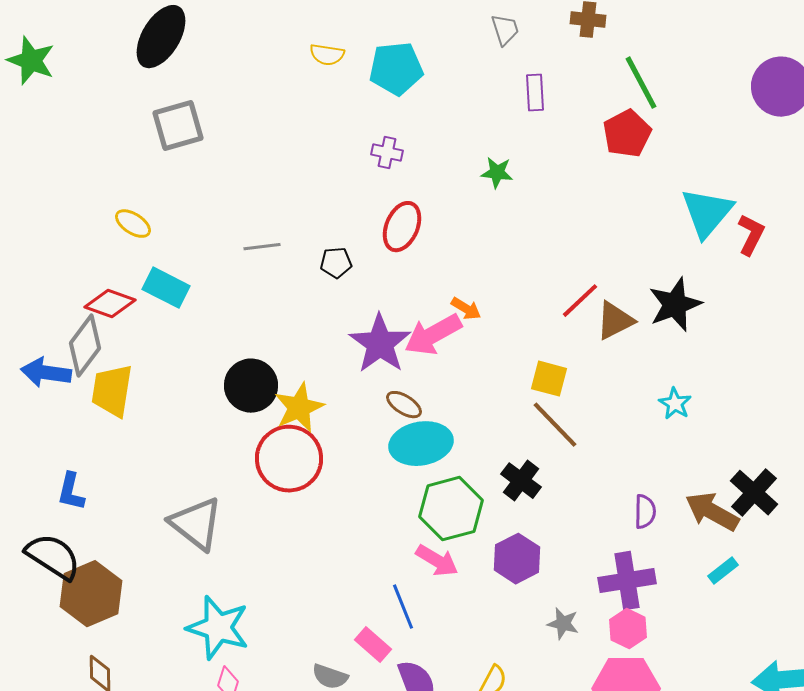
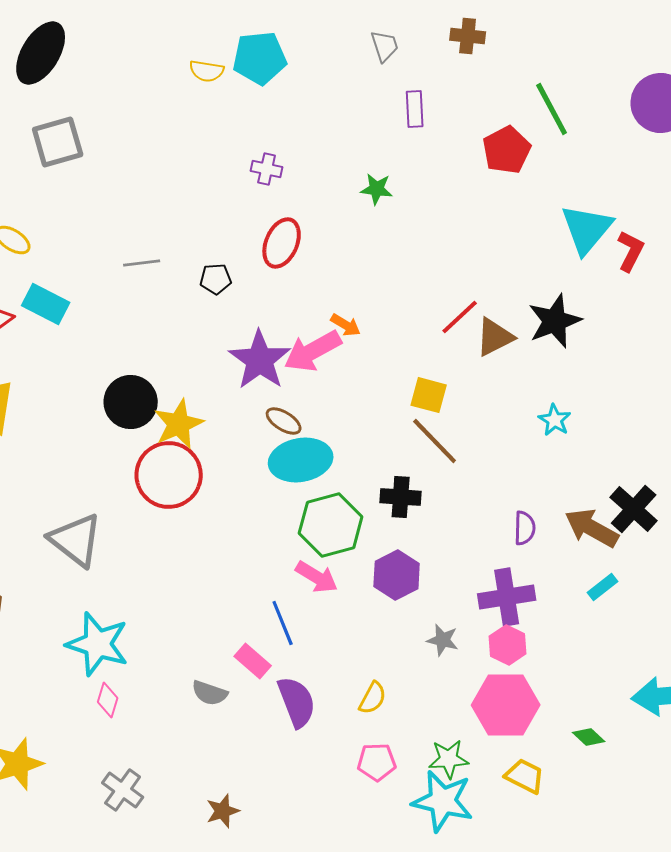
cyan pentagon: (396, 69) -> (260, 58), moved
green line: (641, 83) -> (552, 109), moved
black cross: (521, 481) -> (401, 497), turned -33

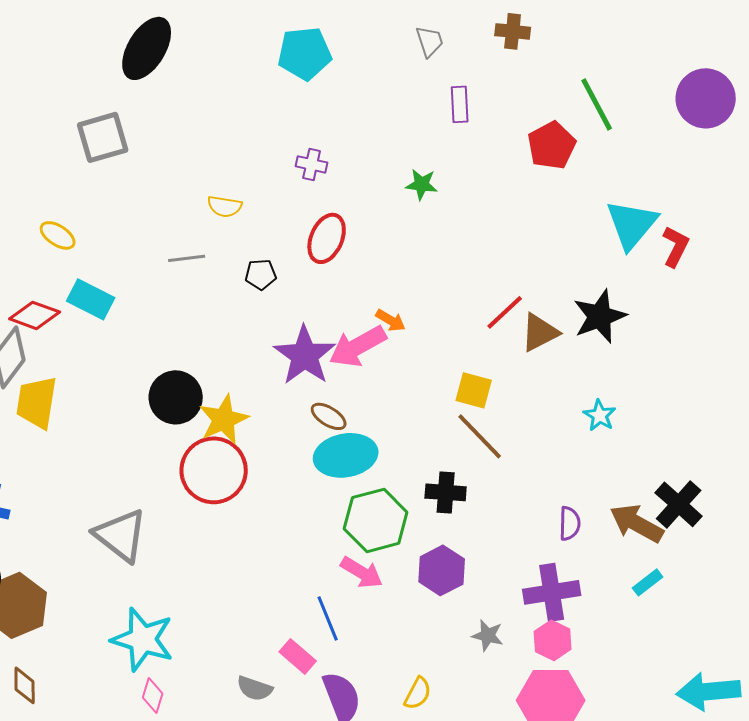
black ellipse: (41, 53) -> (147, 48), moved
yellow semicircle: (207, 71) -> (225, 206), moved

